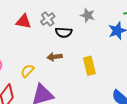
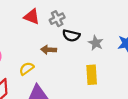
gray star: (88, 15) -> (96, 43), moved
brown arrow: (55, 57) -> (49, 50), moved

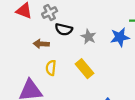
yellow semicircle: (27, 69) -> (51, 68), moved, turned -48
yellow rectangle: (92, 75) -> (85, 69), turned -36

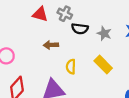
gray cross: (50, 13) -> (65, 14), turned -32
brown arrow: (41, 44) -> (51, 45), moved

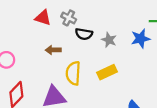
yellow rectangle: (103, 64) -> (107, 72), turned -72
yellow semicircle: (71, 67) -> (73, 73), size x1.5

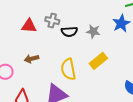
brown arrow: (53, 50) -> (32, 59), moved

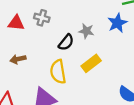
black semicircle: (69, 32) -> (66, 42), moved, turned -49

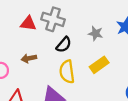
gray cross: (42, 18) -> (53, 19), size x1.5
black semicircle: (66, 42) -> (64, 45), moved

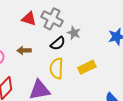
gray star: (96, 33) -> (74, 33), moved

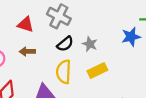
red triangle: (29, 19) -> (26, 24), moved
gray star: (74, 33) -> (90, 44), moved

